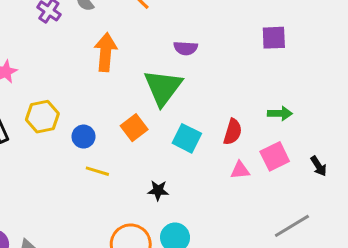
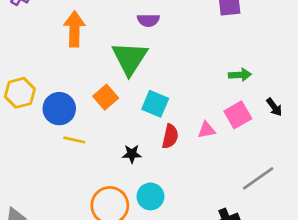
red semicircle: (233, 132) -> (170, 136), moved
blue circle: (84, 137) -> (59, 109), size x1.5
black arrow: (319, 166) -> (274, 107), moved

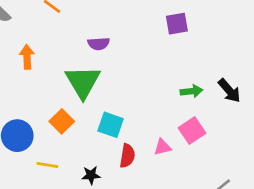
orange arrow: (74, 29) -> (27, 57), size x0.7
black arrow: (274, 107) -> (229, 91), moved, size x1.4
yellow line: (74, 140) -> (47, 165), moved

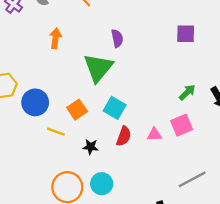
purple semicircle: (99, 44) -> (117, 38), turned -108
green arrow: (191, 91) -> (187, 92), turned -48
orange square: (62, 121) -> (77, 110), moved

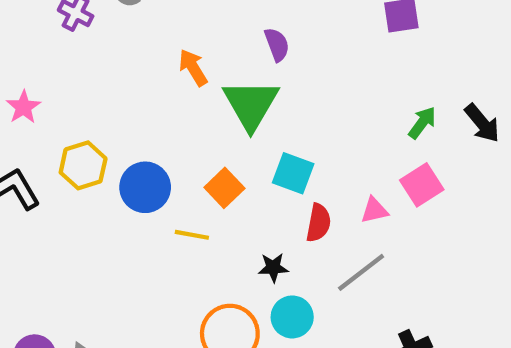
orange arrow: (55, 38) -> (193, 68), moved, turned -30
black star: (90, 147) -> (273, 268), moved
gray line: (192, 179) -> (361, 272), moved

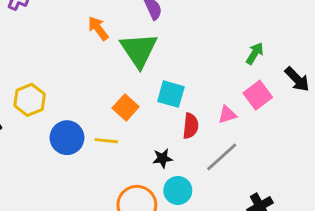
black arrow: (482, 123) -> (297, 79), moved
blue circle: (145, 187) -> (67, 138), moved

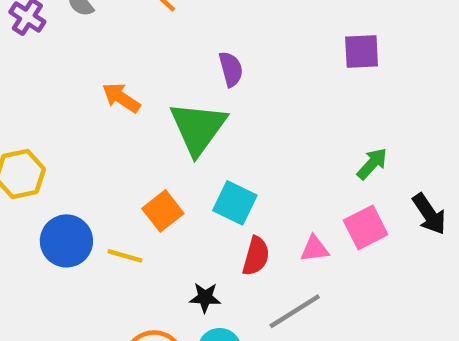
orange arrow: (98, 28) -> (121, 98), moved, turned -30

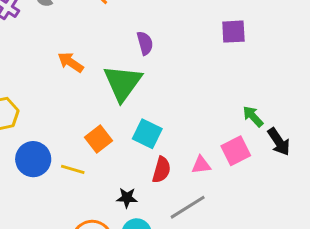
green arrow: (372, 164) -> (253, 116), moved, turned -85

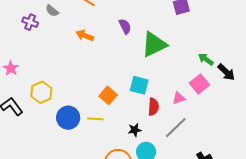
orange arrow: (71, 62) -> (85, 36), moved
green triangle: (123, 83) -> (154, 44), moved, turned 40

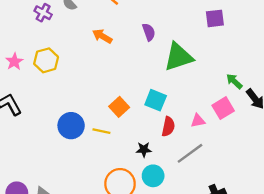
yellow hexagon: (41, 92) -> (46, 60), moved

